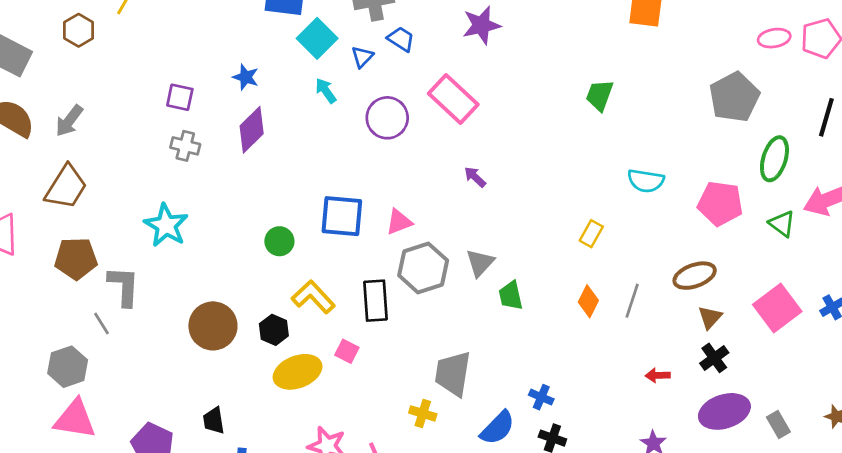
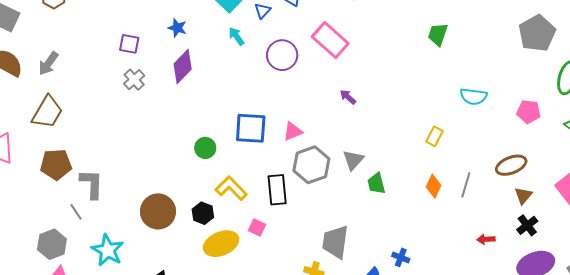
gray cross: (185, 146) -> (134, 80), turned 35
pink pentagon: (720, 203) -> (529, 112), size x0.7
cyan star: (166, 225) -> (108, 250), moved

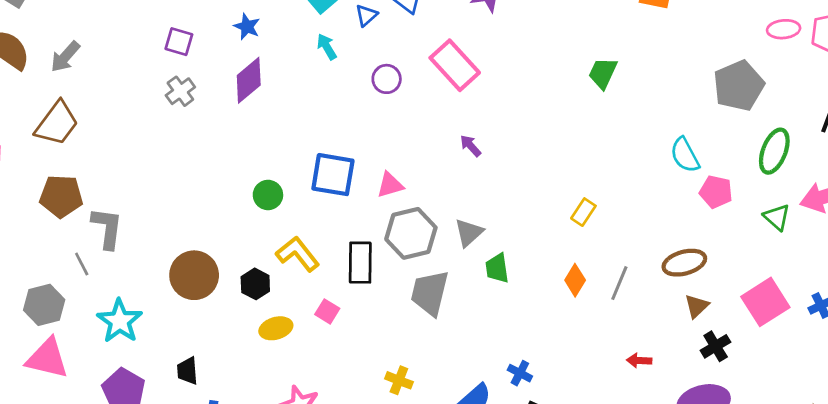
purple circle: (282, 55) -> (387, 79), size x0.7
cyan semicircle: (473, 96) -> (685, 155), moved, turned 48
black cross: (527, 225) -> (716, 346), moved
gray trapezoid: (335, 242) -> (430, 293), moved
yellow ellipse: (221, 244) -> (276, 328), size x0.7

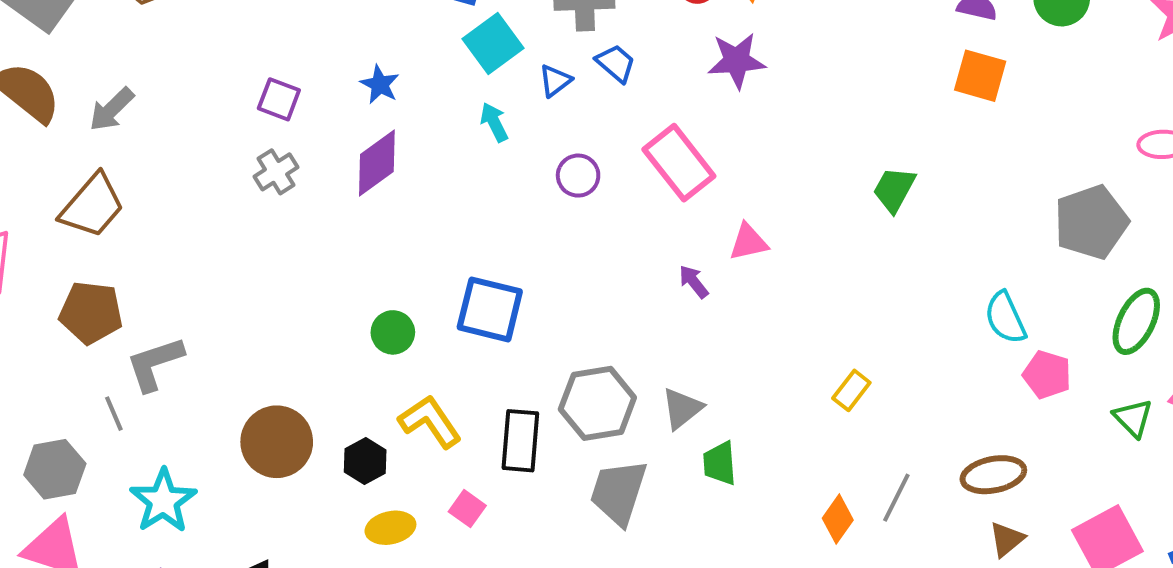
pink triangle: (390, 185) -> (748, 242), moved
gray L-shape: (107, 228) -> (155, 364), turned -120
orange diamond: (575, 280) -> (838, 519), moved

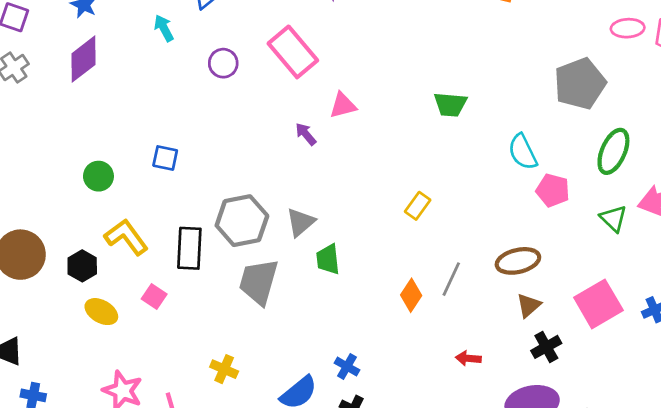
green trapezoid: (894, 189) -> (450, 105), moved, turned -112
blue square: (490, 309) -> (165, 158), size x0.6
yellow ellipse: (390, 528) -> (101, 312), turned 44

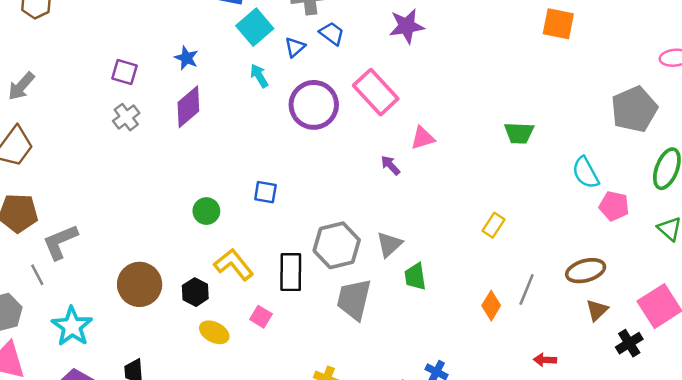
purple circle: (223, 63) -> (314, 105), size x1.8
black cross: (546, 347) -> (629, 343), moved

